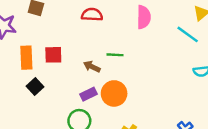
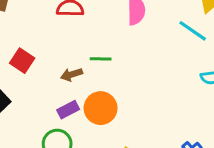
red square: (53, 55) -> (22, 61), turned 36
brown arrow: (92, 67) -> (71, 75), turned -42

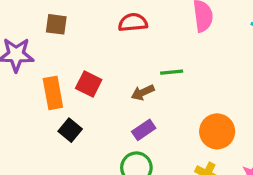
orange circle: (101, 108) -> (217, 131), moved

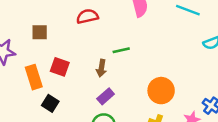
brown square: (56, 24) -> (40, 32), moved
brown arrow: (143, 92) -> (101, 68), turned -49

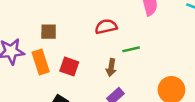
red semicircle: (87, 16) -> (106, 27), moved
orange rectangle: (34, 77) -> (41, 62), moved

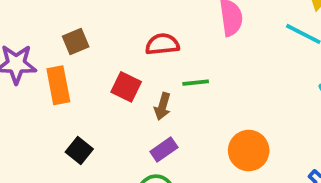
brown square: (49, 32) -> (76, 41), turned -30
red square: (69, 66) -> (126, 87), moved

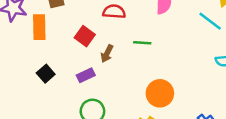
green line: (196, 83) -> (142, 43), moved
purple rectangle: (164, 150) -> (86, 75), moved

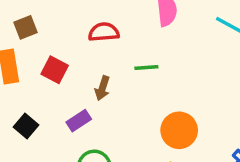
red square: (85, 36) -> (55, 70), moved

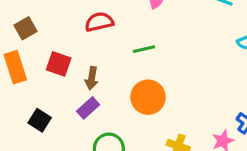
brown arrow: (102, 88) -> (92, 78), moved
orange circle: (179, 130) -> (148, 97), moved

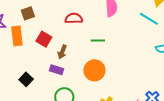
purple rectangle: (88, 108) -> (56, 70), turned 48
black square: (40, 120) -> (26, 79), moved

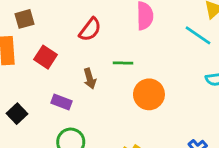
red semicircle: (74, 18) -> (90, 29), turned 126
brown arrow: (62, 52) -> (90, 79), moved, turned -40
orange circle: (94, 70) -> (149, 94), moved

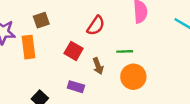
red square: (45, 57) -> (74, 51), moved
orange circle: (149, 94) -> (133, 77), moved

